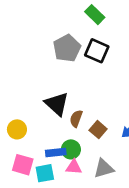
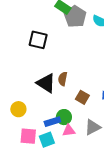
gray pentagon: (67, 48) -> (75, 17), moved
black square: (97, 51) -> (38, 40), moved
brown semicircle: (76, 119) -> (63, 79), moved

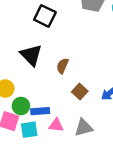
black triangle: (46, 83) -> (31, 55), moved
green circle: (64, 117) -> (21, 106), moved

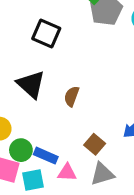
brown square: (80, 92) -> (95, 144), moved
blue rectangle: (40, 111) -> (46, 156), turned 30

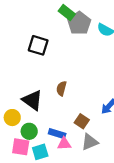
black triangle: (31, 84) -> (32, 100), moved
blue rectangle: (46, 156) -> (57, 134), moved

